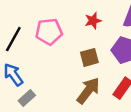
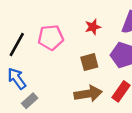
brown arrow: (88, 91) -> (88, 94), turned 44

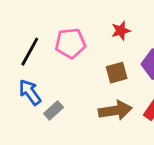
gray rectangle: (30, 101) -> (54, 110), moved

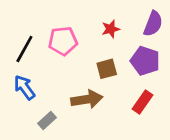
gray rectangle: (54, 110) -> (47, 121), moved
brown arrow: (115, 110) -> (87, 99), moved

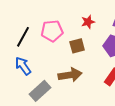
brown square: (107, 69) -> (77, 46), moved
gray rectangle: (47, 121) -> (40, 91), size x1.5

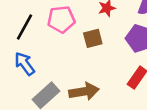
brown arrow: (70, 75) -> (84, 91), moved

